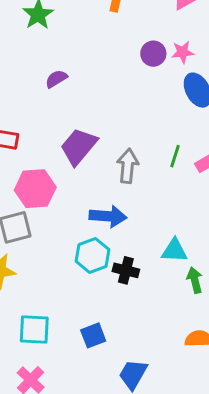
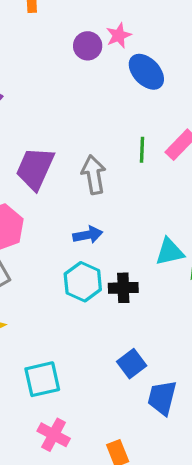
blue arrow: (108, 216) -> (88, 235), size x0.7
blue square: (93, 335) -> (132, 364), moved

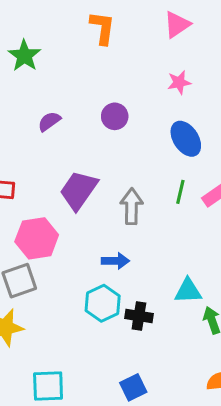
purple circle: (88, 46) -> (115, 116), moved
blue ellipse: (146, 72) -> (186, 139), moved

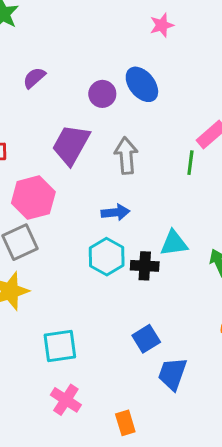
purple circle: (115, 116) -> (102, 94), moved
blue ellipse: (186, 139) -> (142, 84), moved
green line: (180, 192) -> (190, 163), moved
cyan triangle: (188, 291) -> (174, 243), moved

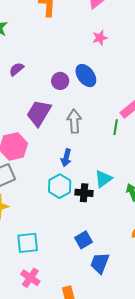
blue arrow: (115, 212) -> (66, 158), turned 108
cyan triangle: (174, 243) -> (103, 179), turned -30

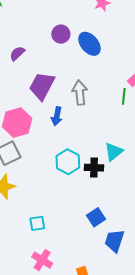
purple semicircle: (16, 69) -> (17, 53), moved
purple circle: (60, 81) -> (61, 34), moved
blue arrow: (66, 158) -> (57, 116), moved
cyan square: (28, 243) -> (37, 223), size x0.7

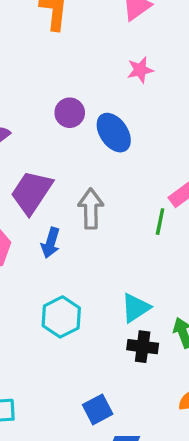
black cross: (94, 168) -> (143, 347), moved

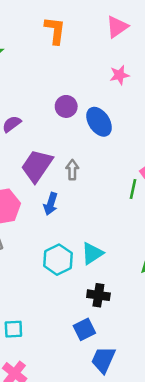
gray arrow: (91, 209) -> (72, 170), moved, size x0.7
cyan triangle: (136, 308) -> (92, 253), moved
black cross: (143, 347) -> (98, 295), moved

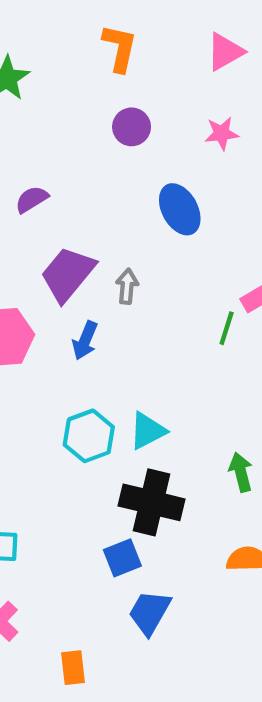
purple circle: (66, 106) -> (132, 127), moved
black cross: (98, 295) -> (152, 502), size x1.6

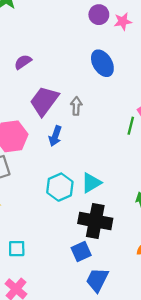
purple circle: (132, 127) -> (99, 15), moved

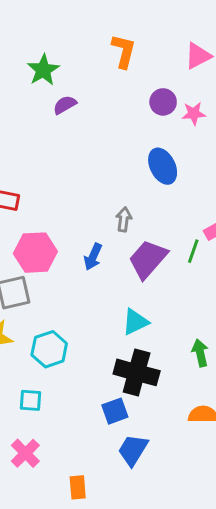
purple semicircle: (23, 62) -> (65, 105), moved
purple trapezoid: (44, 101) -> (148, 259), moved
cyan hexagon: (60, 187) -> (49, 349), moved

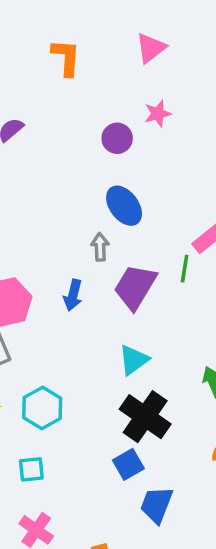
purple circle: (163, 102) -> (117, 138), moved
blue ellipse: (163, 166) -> (124, 206), moved
black cross: (137, 372) -> (145, 417), turned 30

